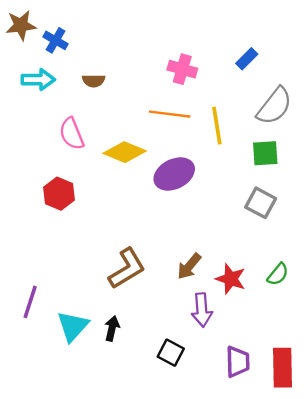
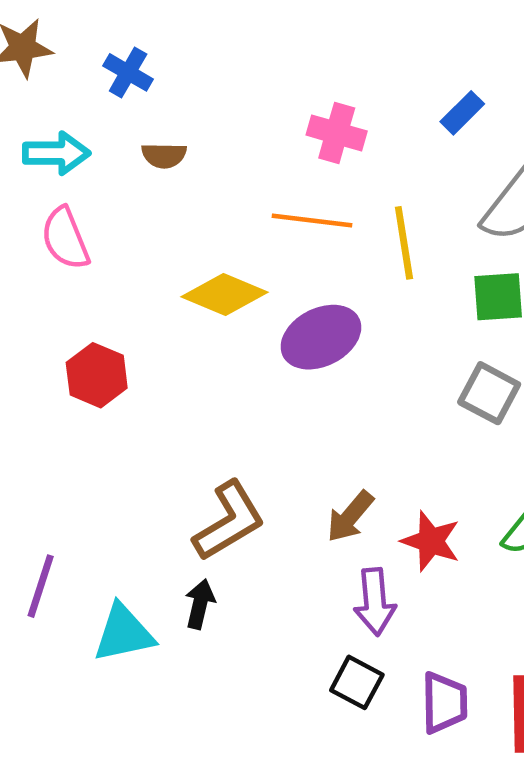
blue cross: (55, 40) -> (128, 72), moved
pink semicircle: (72, 134) -> (65, 238), moved
cyan triangle: (73, 326) -> (124, 633), turned 36
black arrow: (112, 328) -> (200, 604), moved
black square: (171, 353) -> (357, 682), moved

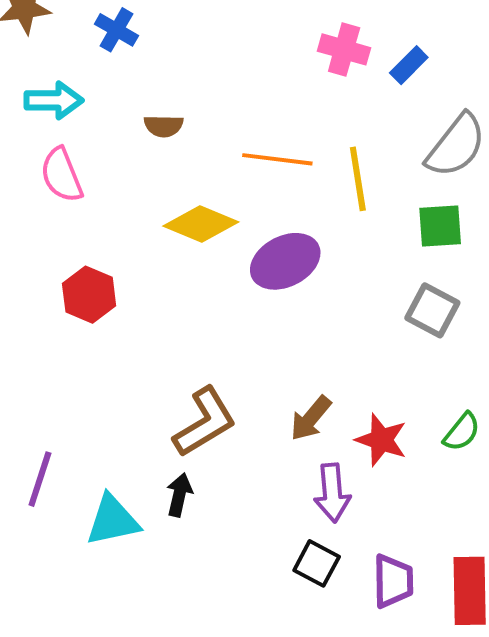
pink cross: (337, 133) -> (344, 49), moved
brown semicircle: (164, 155) -> (164, 126), moved

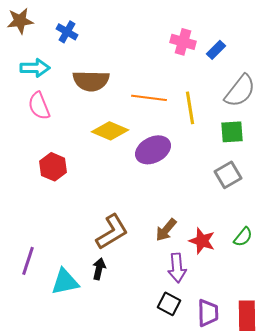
brown semicircle: (164, 126) -> (91, 81), size x1.8
gray square: (432, 310) -> (228, 175), turned 32

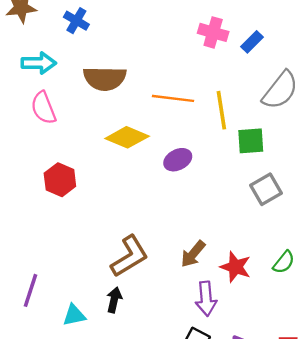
green square: (232, 132) -> (251, 141), moved
purple ellipse: (153, 150) -> (178, 160), size x0.7
cyan triangle: (65, 282) -> (74, 315), size x0.7

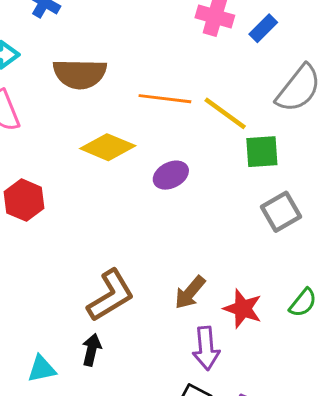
yellow line: (221, 110) -> (225, 113), turned -45

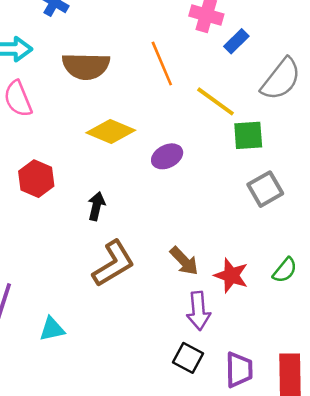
blue rectangle: (263, 28) -> (236, 41), moved
orange line: (165, 99) -> (162, 63), moved, turned 60
brown arrow: (190, 292) -> (184, 261), turned -84
black arrow: (92, 350) -> (96, 206), moved

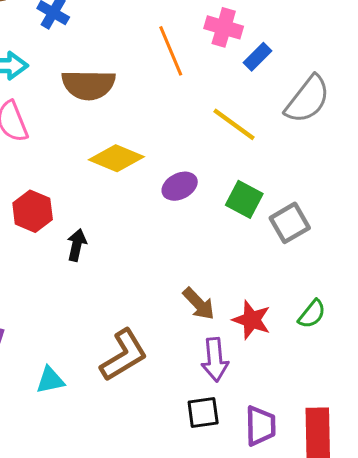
orange line: (162, 63) -> (171, 51), moved
green square: (248, 135) -> (244, 199), moved, turned 32
black arrow: (96, 206) -> (77, 245), moved
brown L-shape: (113, 264) -> (124, 355), moved
black square: (188, 358) -> (203, 413), turned -36

